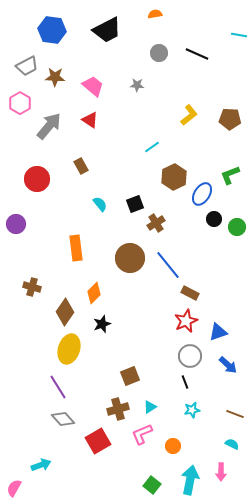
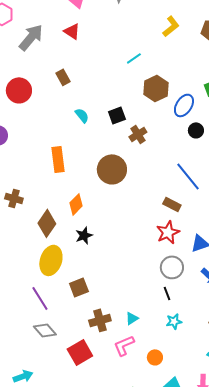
blue line: (168, 265) -> (188, 176), moved
brown square: (130, 376) -> (79, 287), moved

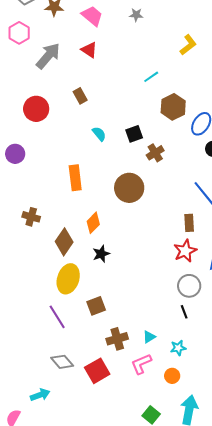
brown rectangle: (172, 204) -> (189, 223), turned 60
cyan star: (174, 321) -> (178, 348), moved
gray diamond: (45, 330) -> (62, 362), moved

